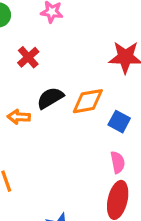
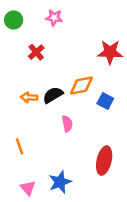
black semicircle: (50, 98) -> (53, 95), moved
pink semicircle: (118, 162) -> (67, 124), moved

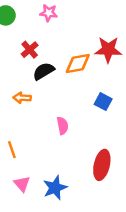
orange diamond: (81, 86) -> (78, 64), moved
black semicircle: (53, 95) -> (44, 71), moved
pink triangle: (28, 188) -> (22, 184), moved

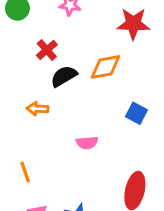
red star: (108, 50) -> (133, 24), moved
pink semicircle: (63, 126) -> (87, 143), turned 96

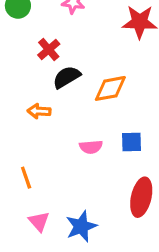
orange diamond: (106, 67) -> (110, 88), moved
blue square: (136, 113) -> (131, 142), moved, turned -30

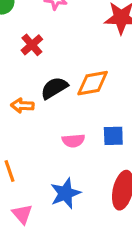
black semicircle: (67, 77) -> (54, 88), moved
blue star: (81, 226) -> (65, 193), moved

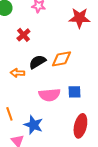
pink semicircle: (73, 141) -> (49, 95), size x1.5
blue star: (65, 193) -> (33, 125), moved, turned -30

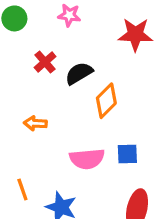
orange diamond: (61, 59) -> (106, 101), turned -35
black semicircle: (37, 62) -> (79, 73), moved

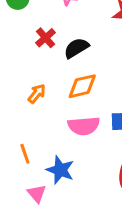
orange diamond: (106, 101) -> (82, 86), moved, turned 32
orange arrow: (35, 123) -> (37, 94), turned 126

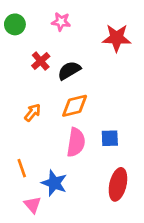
pink semicircle: (84, 126) -> (76, 142), turned -76

